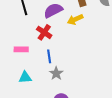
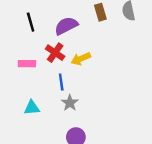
yellow arrow: (75, 19) -> (81, 59), moved
pink rectangle: (21, 49) -> (27, 64), moved

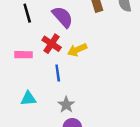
purple semicircle: (66, 26) -> (63, 17), turned 75
gray star: (70, 103) -> (66, 105), moved

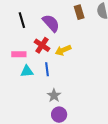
cyan triangle: (28, 99) -> (27, 71), moved

